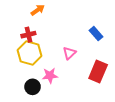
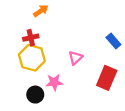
blue rectangle: (96, 34) -> (113, 41), moved

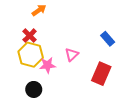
red cross: (31, 38) -> (30, 36), turned -32
pink star: (54, 82) -> (47, 65), moved

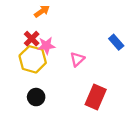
pink star: (47, 65) -> (46, 46), moved
red rectangle: (101, 74) -> (96, 97), moved

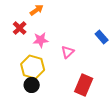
red cross: (32, 39) -> (20, 28), moved
yellow hexagon: (33, 59) -> (33, 67), moved

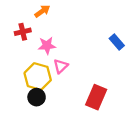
red cross: (20, 28) -> (23, 32), turned 32
pink triangle: (68, 52) -> (61, 66), moved

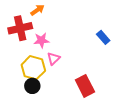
red cross: (23, 32) -> (20, 28), size x1.6
red rectangle: (96, 97) -> (85, 86), turned -50

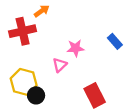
pink star: (41, 40) -> (75, 48), moved
yellow hexagon: (33, 68) -> (24, 82), moved

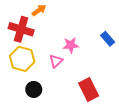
red cross: (23, 31) -> (21, 29), turned 30
yellow hexagon: (24, 82) -> (22, 59), moved

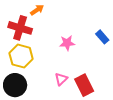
pink triangle: (56, 61) -> (61, 79), moved
black circle: (34, 89) -> (15, 85), moved, size x1.5

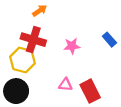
red cross: (20, 28) -> (33, 40), moved
pink triangle: (61, 79) -> (65, 85), turned 48

